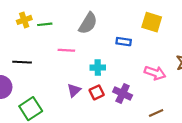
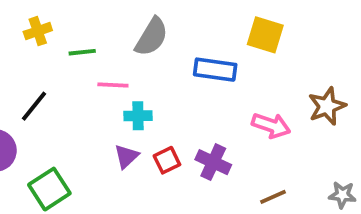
green line: (45, 24) -> (82, 52), moved
blue rectangle: (124, 42) -> (215, 70), size x1.5
black line: (22, 62) -> (34, 106), turned -54
cyan cross: (98, 68) -> (138, 116), moved

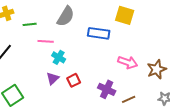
brown star: (327, 106) -> (157, 69), moved
cyan cross: (138, 116) -> (59, 57), turned 32
purple cross: (213, 162) -> (107, 89), moved

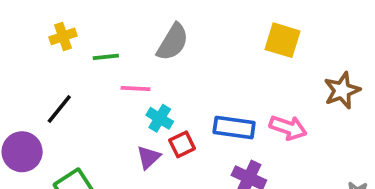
blue rectangle: (99, 33) -> (234, 128), moved
brown star: (157, 69) -> (342, 90), moved
red square: (74, 80) -> (182, 144), moved

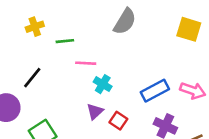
gray semicircle: (173, 42) -> (125, 21), moved
blue rectangle: (234, 128) -> (155, 91), turned -36
red square: (182, 144) -> (118, 121), moved, turned -30

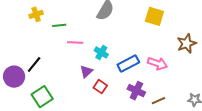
black line: (32, 78) -> (34, 65), moved
cyan cross: (103, 84) -> (101, 52), moved
purple triangle: (95, 112) -> (86, 72), moved

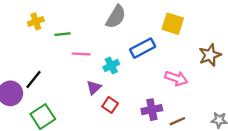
cyan cross: (101, 52) -> (111, 66), turned 32
blue rectangle: (128, 64) -> (143, 48), moved
purple cross: (136, 91) -> (152, 110), turned -36

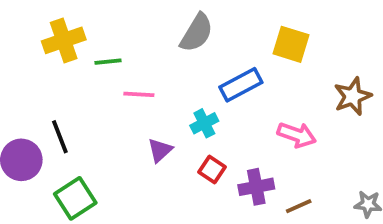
yellow cross: (36, 21) -> (64, 40), size x1.5
cyan cross: (111, 66) -> (204, 123), moved
black line: (33, 79) -> (60, 137), turned -60
red square: (110, 105) -> (212, 169), moved

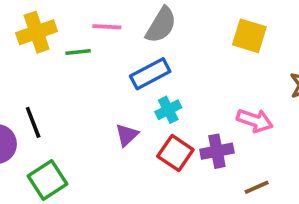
blue rectangle: (241, 85) -> (150, 74), moved
pink line: (139, 94) -> (107, 27), moved
red square: (212, 169) -> (175, 153), size x1.4
purple cross: (256, 187) -> (217, 151), moved

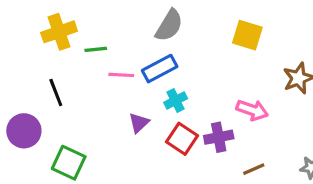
pink line: (107, 27) -> (121, 75), moved
black line: (33, 122) -> (56, 92), moved
green square: (47, 180) -> (69, 163), turned -32

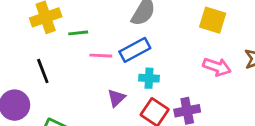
cyan cross: (176, 100) -> (149, 78), turned 30
pink arrow: (252, 110) -> (217, 67), moved

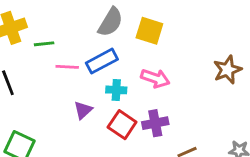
yellow square: (213, 20) -> (149, 31), moved
pink arrow: (217, 67) -> (155, 78), moved

